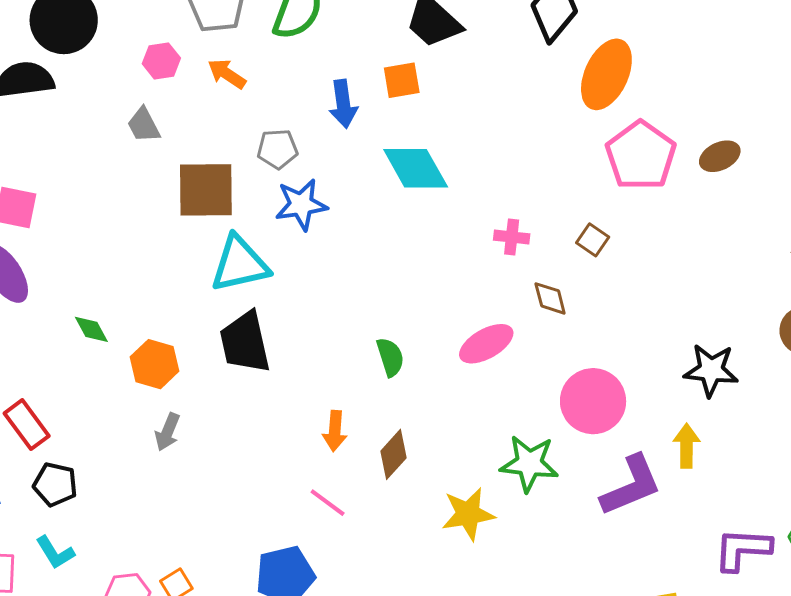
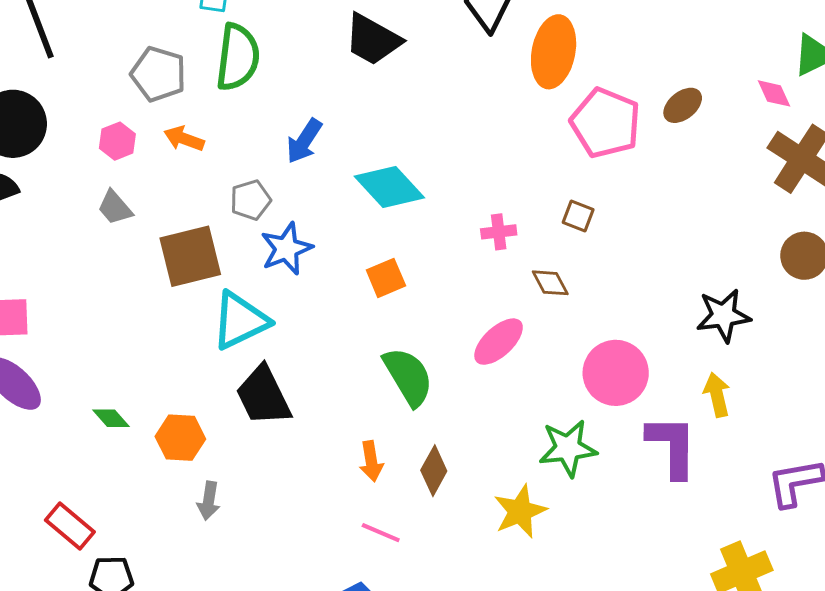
orange square: (402, 80) -> (386, 278), moved
blue arrow: (343, 104) -> (304, 141), turned 54
green semicircle: (390, 357) -> (408, 377), size x1.6
purple L-shape: (631, 486) -> (672, 446), turned -54

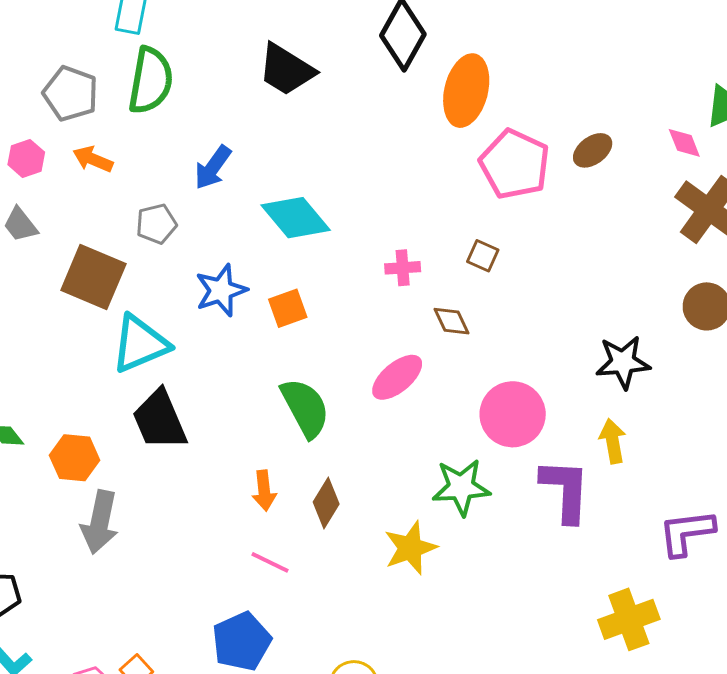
blue star: (286, 249) -> (221, 290), moved
brown square: (190, 256) -> (93, 277), turned 34
gray arrow: (209, 501) -> (100, 522), size x1.6

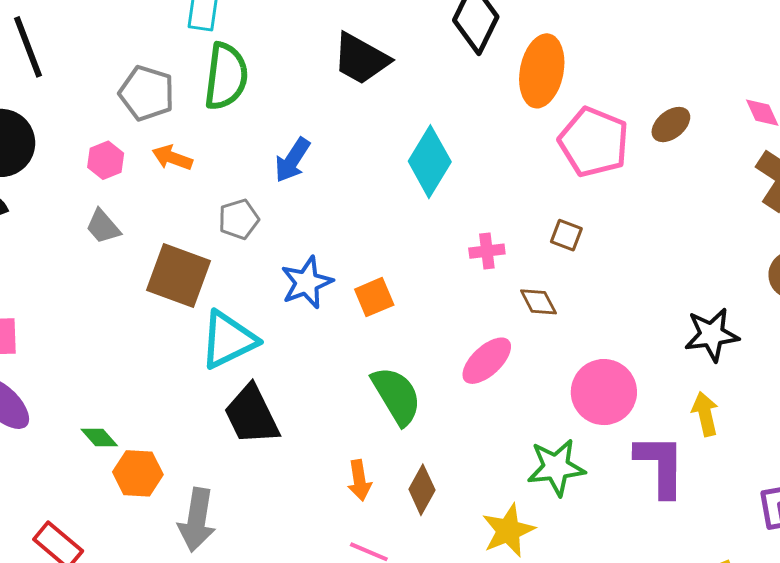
cyan diamond: (296, 218) -> (430, 162), moved, turned 74
orange hexagon: (75, 458) -> (138, 473), moved

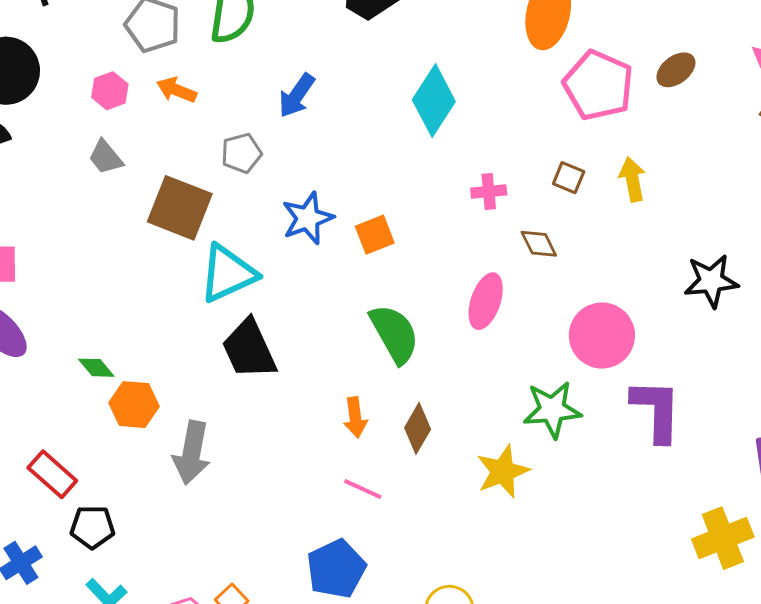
pink ellipse: (487, 361) -> (486, 301), turned -30
yellow arrow: (705, 414) -> (632, 179), moved

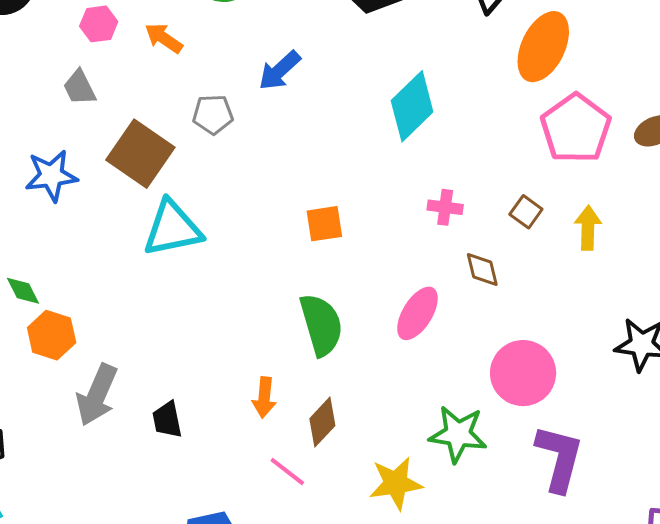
blue star: (308, 218) -> (51, 176), moved
black trapezoid: (249, 349) -> (167, 420), moved, size x0.6
pink line: (363, 489) -> (287, 471), moved

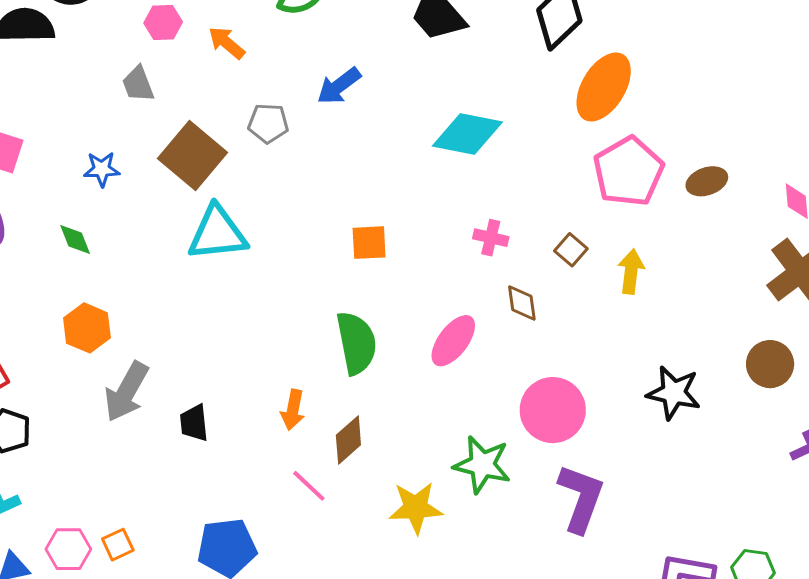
cyan diamond: (412, 106) -> (467, 134), turned 50
blue star: (51, 176) -> (102, 169), size x0.7
green diamond: (23, 291) -> (75, 240), moved

